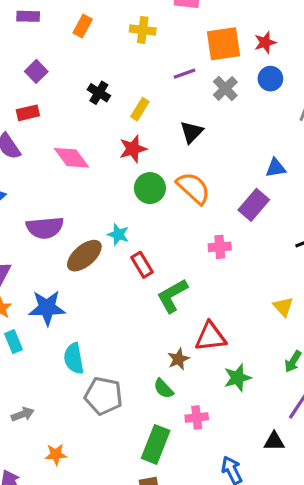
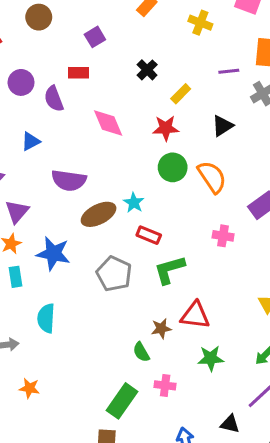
red rectangle: (142, 265) -> (149, 235), turned -50
cyan semicircle: (74, 358) -> (46, 318), moved
gray pentagon: (103, 396) -> (114, 274), moved

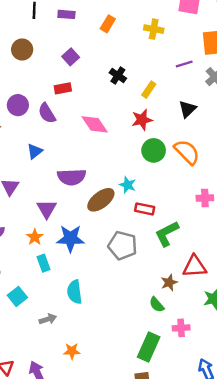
purple triangle: (17, 212) -> (47, 209), moved

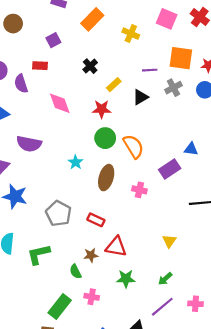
orange rectangle: (108, 24) -> (92, 19), size x1.5
black triangle: (187, 109) -> (140, 97), moved
brown ellipse: (101, 200) -> (106, 178), moved, turned -50
red rectangle: (145, 209) -> (96, 220), moved
green L-shape: (167, 234) -> (39, 254), moved

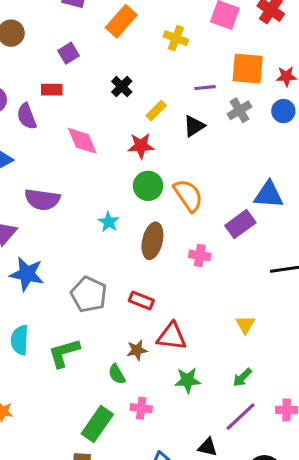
blue triangle: (191, 149) -> (269, 195), size x1.5

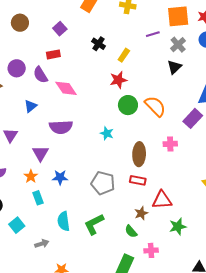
black triangle: (194, 126) -> (174, 67), moved
pink diamond: (82, 141) -> (66, 88), moved
brown ellipse: (152, 241) -> (139, 154), moved
blue star: (27, 274) -> (60, 177), size x0.7

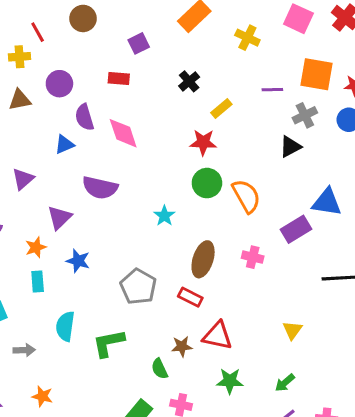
purple semicircle: (40, 75) -> (84, 117), moved

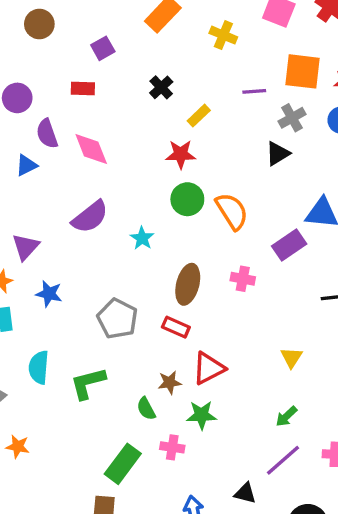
purple semicircle: (100, 188) -> (90, 217), moved, turned -48
red triangle: (218, 336) -> (209, 368), turned -36
green star: (230, 381) -> (201, 415), moved

